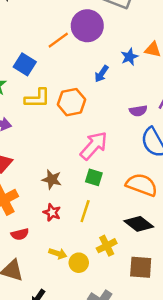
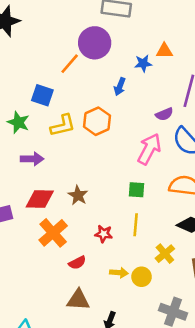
blue star: (129, 57) -> (143, 63), turned 30
pink arrow: (94, 146) -> (149, 149), moved
brown star: (52, 179) -> (78, 195), moved, turned 30

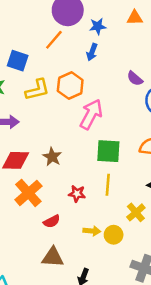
blue star: (143, 63) -> (98, 26), moved
orange line: (70, 64) -> (54, 40), moved
purple semicircle: (164, 114) -> (135, 79), turned 63
pink arrow: (149, 149) -> (91, 114), moved
green square: (136, 190) -> (108, 151), size x1.5

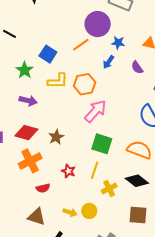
purple semicircle: (135, 79) -> (137, 67), moved
yellow cross: (136, 212) -> (109, 189), moved
yellow arrow: (92, 231) -> (70, 212), moved

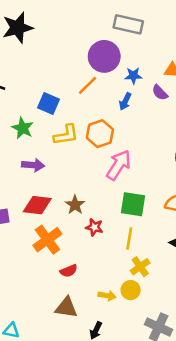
purple semicircle: (137, 67) -> (160, 93), moved
red star: (68, 171) -> (94, 227), moved
yellow cross: (109, 189) -> (140, 267), moved

